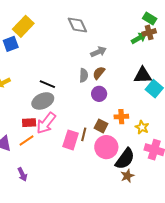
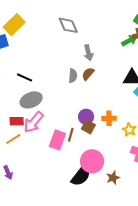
gray arrow: (98, 52) -> (88, 53), turned 98
black line: (47, 84) -> (25, 77), moved
purple circle: (99, 94) -> (86, 117), moved
pink circle: (106, 147) -> (92, 161), moved
black semicircle: (125, 159) -> (81, 176), moved

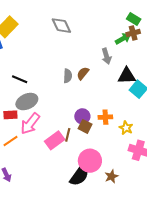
gray arrow: (88, 53) -> (106, 56), moved
red rectangle: (17, 121) -> (10, 115), moved
pink rectangle: (57, 140) -> (55, 140), turned 36

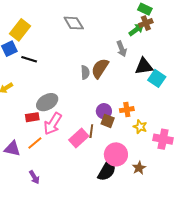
brown semicircle: (83, 73) -> (100, 68), size x1.5
black line: (20, 79) -> (29, 59), moved
yellow star: (126, 128) -> (140, 127), moved

